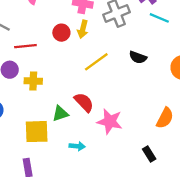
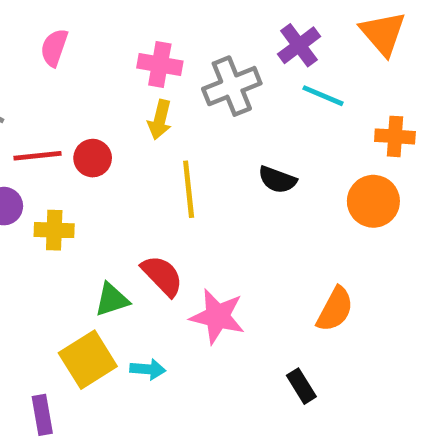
red circle: (61, 33) -> (93, 158), moved
yellow line: (96, 62) -> (189, 189), turned -60
yellow square: (37, 132) -> (88, 360), moved, turned -30

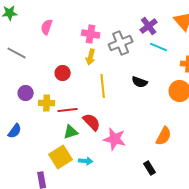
red line: (37, 156) -> (68, 110), moved

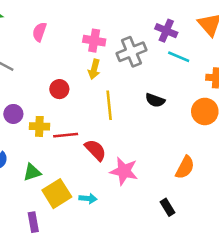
purple cross: (149, 26) -> (166, 31), turned -30
green triangle: (71, 132) -> (32, 172), moved

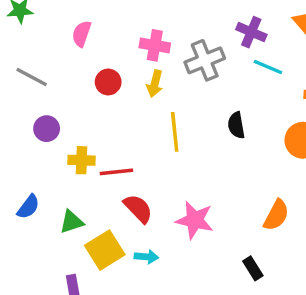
red circle: (59, 89) -> (108, 82), moved
black semicircle: (155, 100) -> (236, 125), turned 60
purple circle: (13, 114) -> (47, 129), moved
red semicircle: (95, 150) -> (138, 208), moved

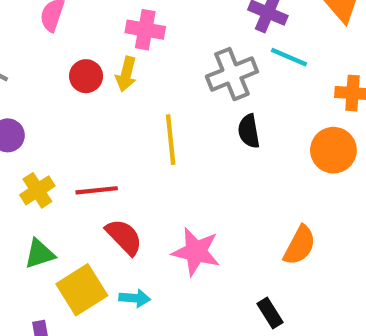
gray cross: (205, 60) -> (232, 74), moved
yellow arrow: (155, 84) -> (126, 74), moved
yellow cross: (82, 160) -> (37, 190), moved, turned -35

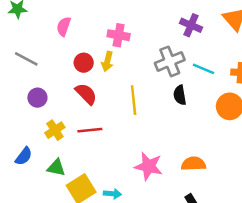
cyan line: (289, 57) -> (203, 69), moved
red semicircle: (124, 237) -> (86, 94), moved
orange semicircle: (300, 245) -> (193, 164), moved, turned -120
green triangle: (39, 254) -> (56, 168), turned 30

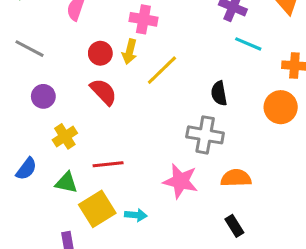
gray cross: (170, 61) -> (205, 135), moved, turned 32
cyan line: (203, 69) -> (248, 44), moved
yellow line: (134, 100) -> (162, 70), moved, turned 52
red line: (90, 130) -> (108, 164), moved

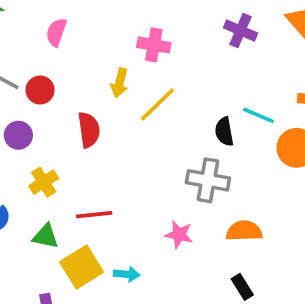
pink cross: (143, 19) -> (154, 45), moved
cyan line: (248, 44) -> (259, 115), moved
red circle: (100, 53) -> (40, 90), moved
red semicircle: (103, 92) -> (89, 130), turned 36
pink star: (180, 181) -> (179, 235), size x0.7

